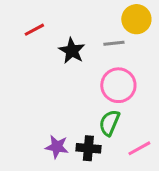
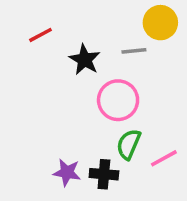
pink circle: (118, 85) -> (118, 100), moved
pink line: (139, 148) -> (164, 158), moved

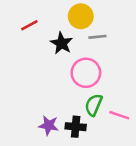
yellow circle: (160, 23) -> (81, 16), moved
pink line: (164, 158) -> (119, 115), turned 48

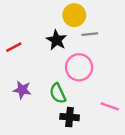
red line: (29, 25) -> (14, 47), moved
green semicircle: (94, 105) -> (58, 93), moved, turned -48
purple star: (49, 125) -> (22, 90), moved

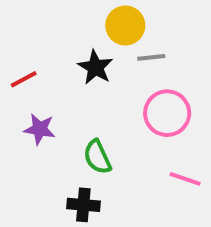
pink circle: (79, 67) -> (167, 113), moved
purple star: (22, 90) -> (40, 129), moved
black cross: (70, 117) -> (83, 205), moved

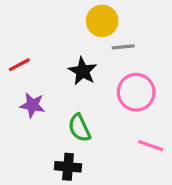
black star: (95, 67) -> (83, 71), moved

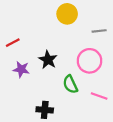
gray line: (123, 47) -> (99, 31), moved
black star: (83, 71) -> (48, 60), moved
green semicircle: (79, 128) -> (70, 84), moved

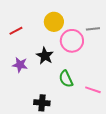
yellow circle: (67, 14) -> (54, 22), moved
red line: (13, 43) -> (16, 31), moved
pink circle: (89, 61) -> (72, 41), moved

